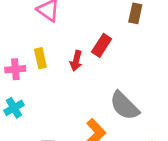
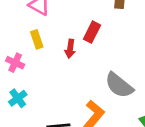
yellow rectangle: (40, 58) -> (37, 39), moved
pink cross: (15, 69) -> (15, 63), turned 36

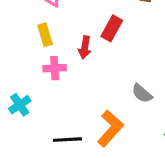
pink cross: (15, 63) -> (55, 68), moved, turned -30
gray semicircle: (119, 85) -> (142, 93), size x0.6

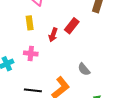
pink cross: (55, 68) -> (31, 53), moved

